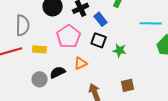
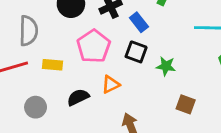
gray circle: (40, 79) -> (36, 107), moved
brown square: (128, 85) -> (186, 104), moved, turned 32

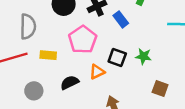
black square: (136, 52) -> (117, 58), moved

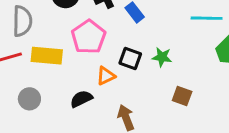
yellow rectangle: (48, 55) -> (47, 56), size x1.5
black semicircle: (70, 83) -> (81, 99), moved

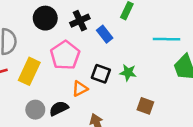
yellow rectangle: (47, 56) -> (29, 71), turned -70
gray circle: (29, 99) -> (35, 110), moved

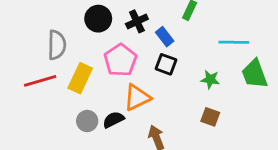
green star: (128, 73) -> (210, 80), moved
black square: (101, 74) -> (166, 64), moved
orange triangle: (80, 89) -> (137, 97), size x1.5

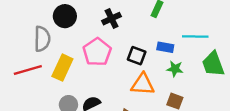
black circle: (98, 19) -> (65, 16), moved
blue rectangle: (165, 37) -> (165, 47), moved, turned -42
orange triangle: (137, 97) -> (143, 84), moved, turned 30

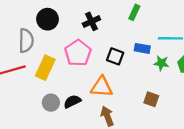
green star: (175, 69) -> (161, 63), moved
orange triangle: (143, 84) -> (102, 87), moved

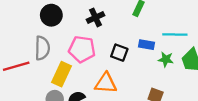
gray semicircle: (26, 41) -> (42, 48), moved
pink pentagon: (78, 53) -> (82, 49), turned -30
yellow rectangle: (45, 68) -> (62, 74), moved

